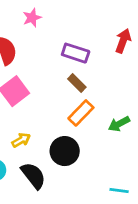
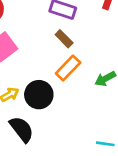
black circle: (65, 151) -> (39, 95), moved

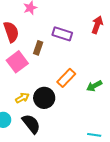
brown rectangle: (64, 39) -> (38, 48), moved, turned 64

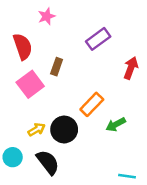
red arrow: (97, 25) -> (131, 68), moved
purple rectangle: (62, 34) -> (98, 39), moved, turned -54
green arrow: (94, 86) -> (116, 124), moved

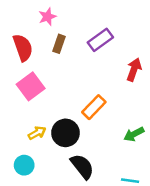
brown rectangle: (57, 67) -> (59, 44), moved
green arrow: (116, 124) -> (134, 134), moved
cyan circle: (13, 157) -> (24, 165), moved
black semicircle: (48, 162) -> (82, 166), moved

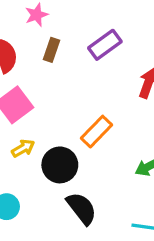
yellow arrow: (37, 133) -> (23, 148), moved

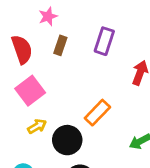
purple rectangle: (105, 45) -> (104, 41), turned -36

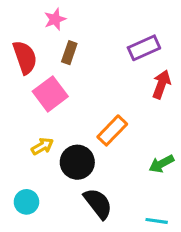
purple rectangle: (104, 41) -> (144, 48), moved, turned 48
pink square: (30, 91) -> (50, 94), moved

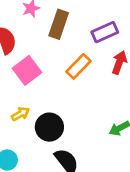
brown rectangle: (69, 53) -> (59, 24), moved, size x1.5
orange rectangle: (112, 130) -> (78, 66), moved

